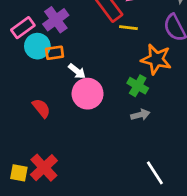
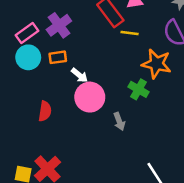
cyan circle: (37, 46) -> (28, 57), moved
red semicircle: (41, 108) -> (45, 111), turned 48
gray arrow: (140, 115) -> (119, 121), moved, turned 84

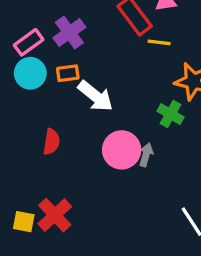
white arrow: (80, 75) -> (95, 96), size x1.6
pink circle: (90, 97) -> (122, 150), moved
gray arrow: (119, 121) -> (146, 155), turned -144

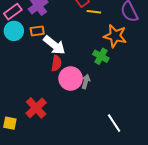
red semicircle: (51, 142) -> (56, 63), moved
red cross: (55, 215) -> (36, 108), moved

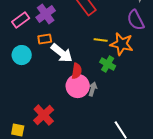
yellow line: (94, 12) -> (101, 40), moved
cyan circle: (14, 31) -> (22, 55), moved
red semicircle: (56, 63) -> (77, 71), moved

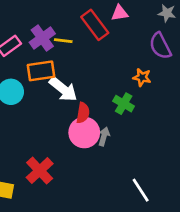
orange rectangle: (45, 39) -> (41, 71), size x1.5
yellow line: (101, 40) -> (63, 41), moved
orange star: (122, 44) -> (142, 77), size x0.6

